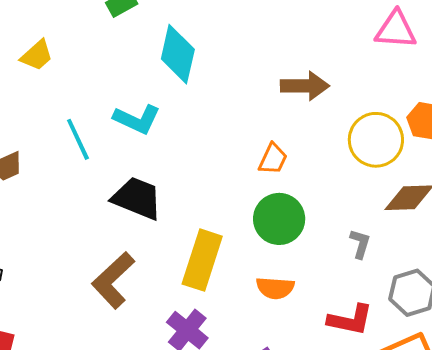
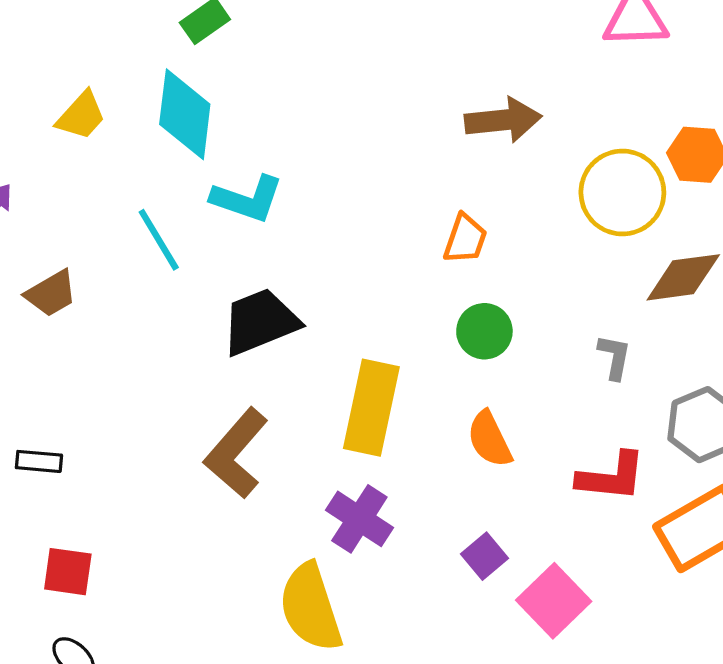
cyan diamond: (178, 54) -> (185, 114), moved
black trapezoid: (137, 198) -> (260, 322), turned -38
green circle: (279, 219) -> (484, 331), size x0.7
orange semicircle: (275, 288) -> (489, 439), turned 66

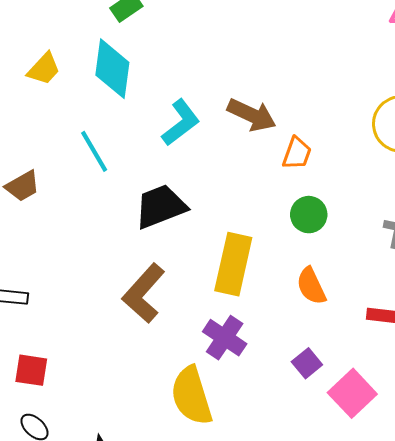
brown arrow: (503, 120) -> (252, 115), moved, turned 30
cyan L-shape: (247, 199) -> (181, 123), moved, turned -57

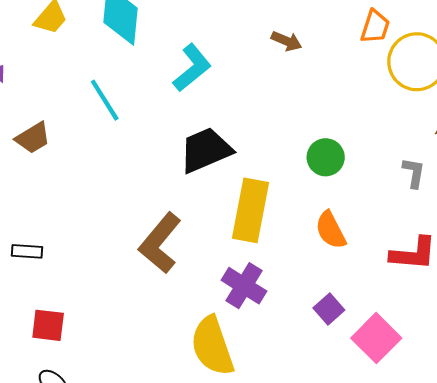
brown arrow: (252, 115) -> (287, 41), moved, size x0.6
orange trapezoid: (297, 153) -> (375, 27), moved
black trapezoid: (160, 207) -> (206, 150), moved

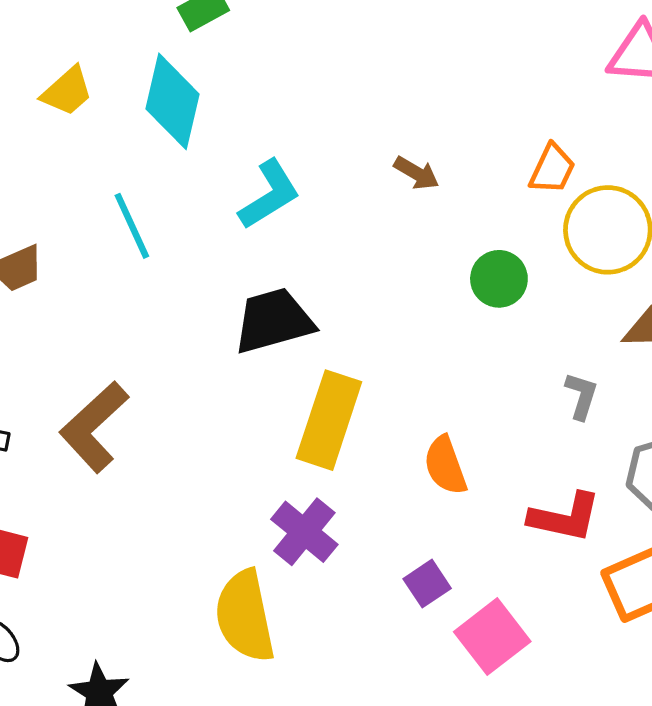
green circle: (326, 157) -> (499, 279), moved
brown L-shape: (160, 243) -> (94, 427), moved

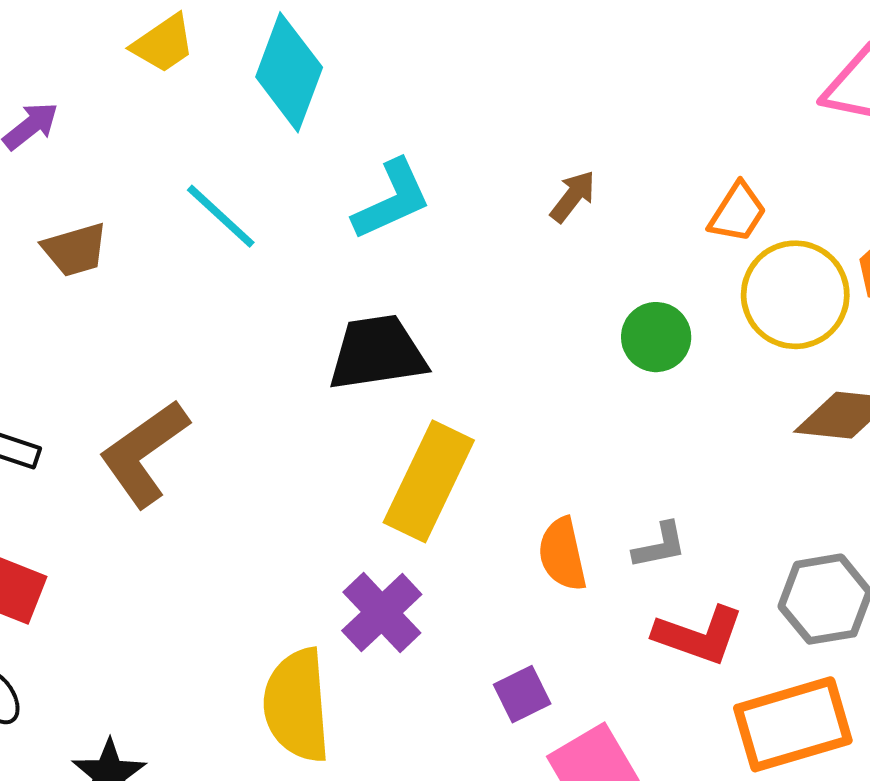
brown arrow: (416, 173) -> (573, 196), turned -90
cyan line: (132, 226) -> (221, 216), turned -30
gray L-shape: (581, 396) -> (660, 546), moved, turned 54

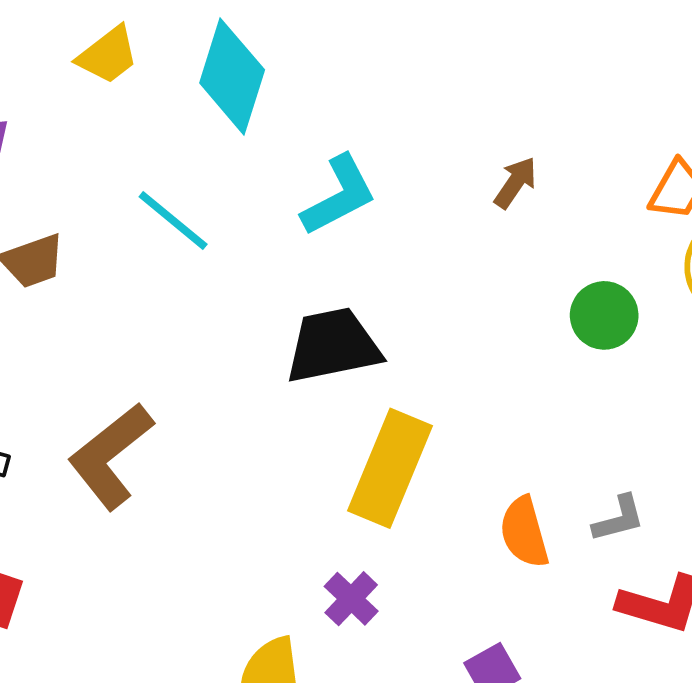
purple cross: (382, 613) -> (351, 599), size x0.7

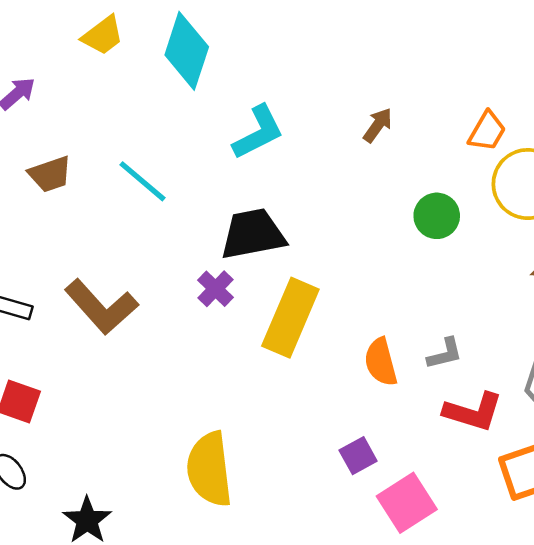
cyan line: (173, 220) -> (143, 181), moved
brown L-shape: (111, 456) -> (101, 307), turned -94
purple cross: (351, 599) -> (215, 289), moved

